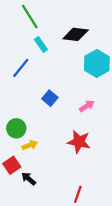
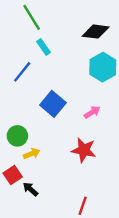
black diamond: (76, 34) -> (96, 32), moved
blue square: (50, 98) -> (53, 104), size x1.5

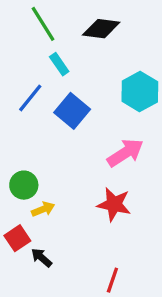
black diamond: (96, 32) -> (101, 29), moved
blue square: (53, 104) -> (72, 111), moved
pink arrow: (92, 112) -> (125, 153), size x1.6

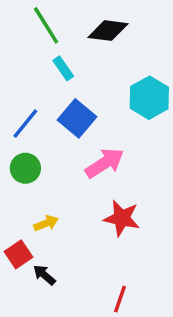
blue line: (30, 98) -> (25, 123), moved
pink arrow: (125, 153) -> (105, 163), moved
green circle: (24, 185) -> (25, 168), moved

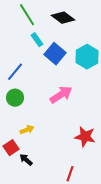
black diamond: (108, 31) -> (63, 18), turned 30
blue square: (77, 118) -> (55, 54), moved
red star: (122, 218) -> (85, 137), moved

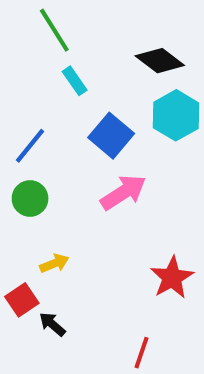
black diamond: (63, 18) -> (160, 61), moved
blue square: (55, 54) -> (111, 136), moved
red star: (85, 137) -> (172, 278), turned 30

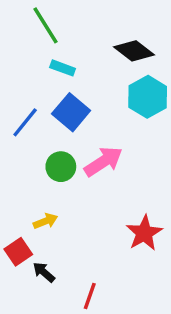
cyan rectangle: (75, 81) -> (63, 68), turned -35
blue square: (111, 136) -> (71, 112), moved
green circle: (30, 198) -> (61, 167), moved
red line: (142, 353) -> (90, 296), moved

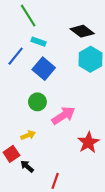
blue line: (25, 122) -> (16, 56), moved
pink arrow: (103, 162) -> (63, 115), moved

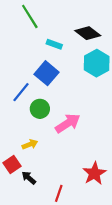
cyan rectangle: (38, 42) -> (54, 44), moved
blue line: (16, 56) -> (21, 92), moved
red star: (88, 142) -> (94, 173), moved

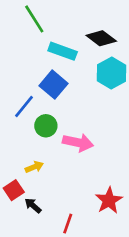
cyan rectangle: (54, 44) -> (63, 51), size x1.5
pink arrow: (68, 123) -> (78, 143), turned 45

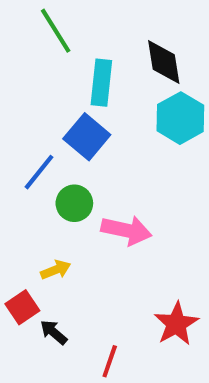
black diamond: (101, 38) -> (164, 62), turned 44
cyan rectangle: (63, 51) -> (101, 83), turned 76

